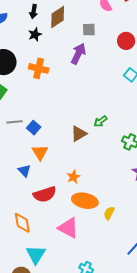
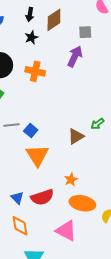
orange triangle: (40, 152) -> (37, 155), size x1.4
blue triangle: (24, 171) -> (17, 198), moved

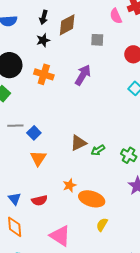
purple arrow: (75, 56) -> (83, 75), moved
green arrow: (97, 124) -> (98, 150), moved
orange triangle: (37, 155) -> (38, 158), size x0.7
red semicircle: (42, 197) -> (39, 200), size x0.7
orange ellipse: (82, 203) -> (92, 199), moved

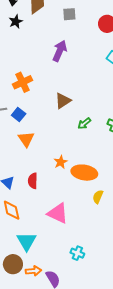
orange cross: (44, 74) -> (23, 82), moved, turned -36
brown triangle: (78, 143) -> (63, 101), moved
red semicircle: (39, 200) -> (33, 181), turned 112

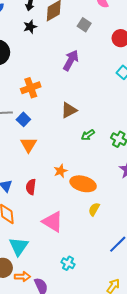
gray square: (69, 14) -> (84, 25), turned 32

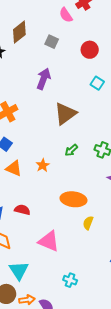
brown triangle: (69, 110) -> (65, 114), moved, size x1.4
orange triangle: (29, 145) -> (14, 168), turned -30
orange star: (61, 171) -> (43, 165), moved
red semicircle: (31, 187) -> (22, 210), turned 105

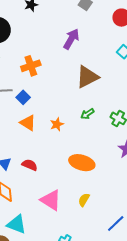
yellow semicircle: (88, 223) -> (84, 200), moved
cyan triangle: (19, 271) -> (17, 224), turned -45

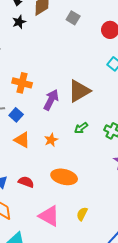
purple arrow: (71, 39) -> (51, 100), moved
orange cross: (31, 66) -> (22, 83), turned 36
orange ellipse: (82, 163) -> (64, 177), moved

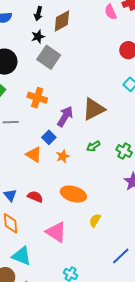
gray square: (73, 18) -> (49, 57), moved, size x1.6
blue square: (16, 115) -> (49, 137), moved
yellow semicircle: (82, 214) -> (95, 220), moved

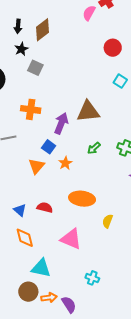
pink semicircle: (111, 12) -> (89, 13), turned 63
gray square: (49, 57) -> (35, 68), size x0.7
brown triangle: (94, 109) -> (88, 112), turned 30
orange triangle: (34, 155) -> (36, 166), turned 48

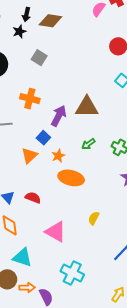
brown diamond: (42, 30) -> (50, 21), turned 40
black star: (21, 49) -> (19, 31), moved
orange ellipse: (82, 199) -> (71, 178), moved
cyan cross: (92, 278) -> (72, 273), size x1.6

